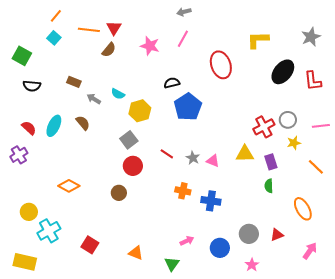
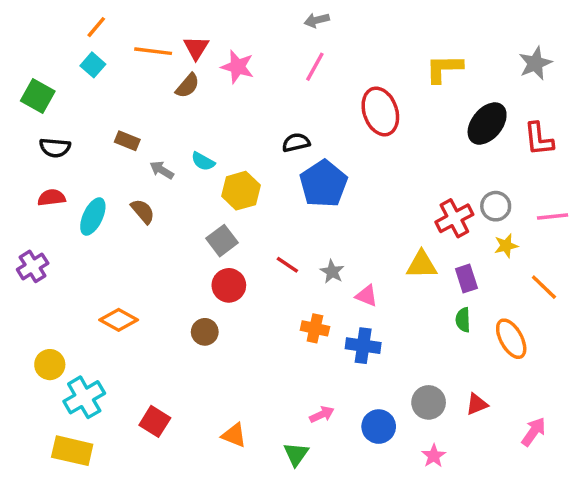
pink star: (150, 46) -> (237, 67), moved
red semicircle: (29, 128) -> (52, 198), moved, turned -49
pink triangle: (213, 161) -> (367, 296), moved
orange ellipse: (303, 209) -> (511, 339), moved
yellow rectangle: (25, 262) -> (72, 451), moved

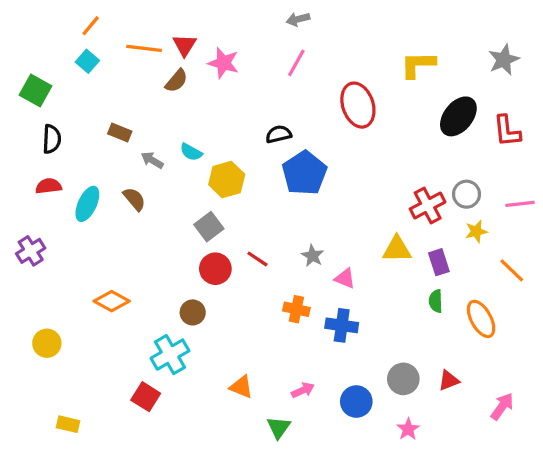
black semicircle: (55, 148) -> (52, 139), turned -92
red line: (287, 265) -> (257, 259), moved
cyan cross: (84, 397) -> (170, 355), moved
orange triangle: (234, 435) -> (241, 387), moved
yellow rectangle: (72, 451) -> (68, 424), size x0.6

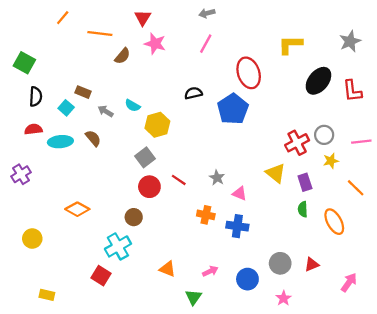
red triangle: (185, 45) -> (143, 18), moved
cyan square: (87, 61) -> (66, 108), moved
blue pentagon: (304, 173) -> (233, 109), moved
cyan ellipse: (87, 204) -> (60, 142), turned 60
yellow triangle: (397, 249) -> (276, 173), turned 40

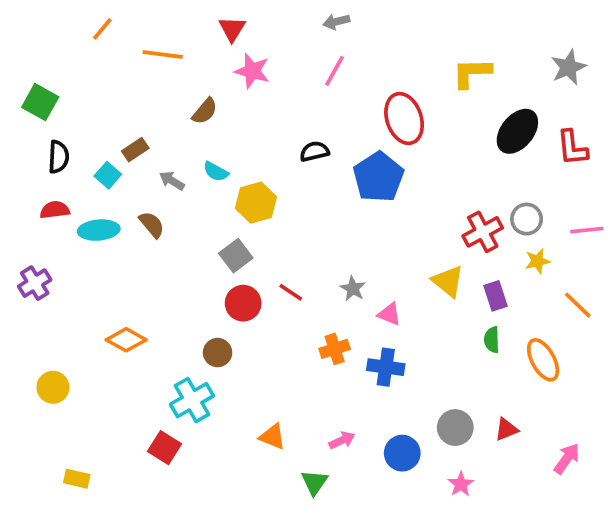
brown semicircle: (122, 56) -> (205, 111), moved
brown rectangle: (83, 92) -> (135, 150), turned -56
orange cross: (206, 215) -> (335, 349), turned -30

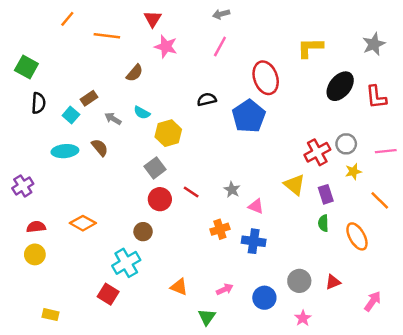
red semicircle: (55, 210) -> (36, 227), moved

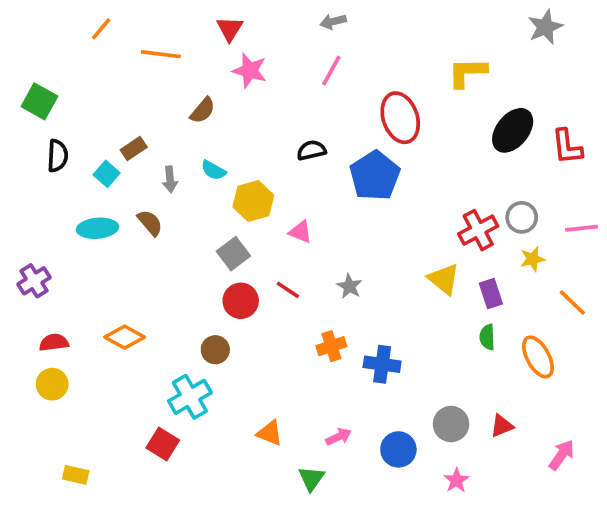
gray star: (374, 44) -> (545, 27), moved
gray arrow: (113, 119) -> (170, 179), turned -126
pink triangle: (256, 206) -> (301, 232), moved

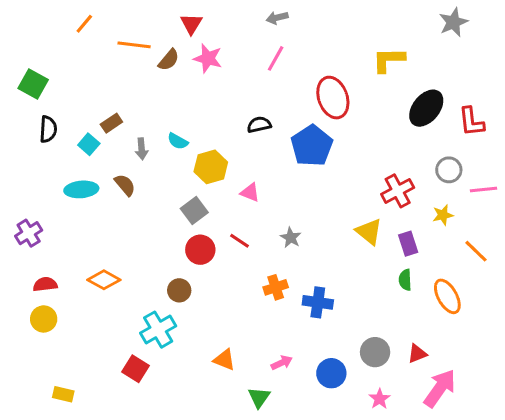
brown semicircle: (203, 110) -> (169, 60), moved
gray circle: (522, 217) -> (449, 170), moved
pink arrow: (562, 455) -> (440, 388), moved, size x1.5

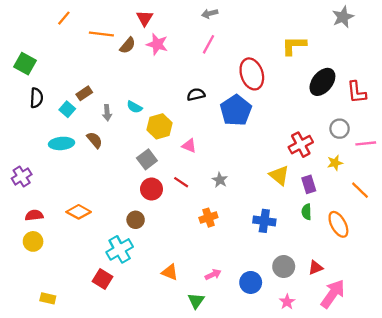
blue cross: (318, 302) -> (264, 221), moved

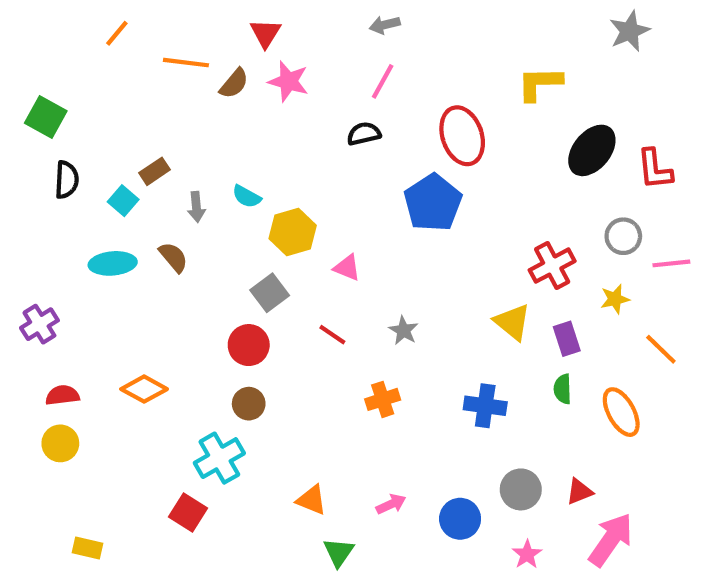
black semicircle: (196, 94) -> (364, 134), moved
red circle: (152, 189) -> (249, 345), moved
green triangle: (196, 301) -> (339, 552), moved

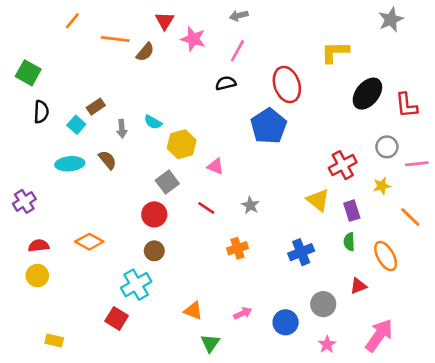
pink star: (288, 81) -> (193, 39), moved
blue cross: (485, 406) -> (301, 252), turned -30
red triangle: (579, 492) -> (358, 286), moved

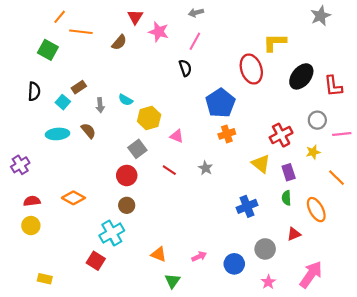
orange line: (115, 39) -> (81, 32), moved
green square: (28, 73) -> (48, 50), moved
black semicircle: (226, 83) -> (185, 68), turned 84
red ellipse: (287, 84) -> (251, 69), moved
orange cross: (237, 248) -> (227, 134), moved

